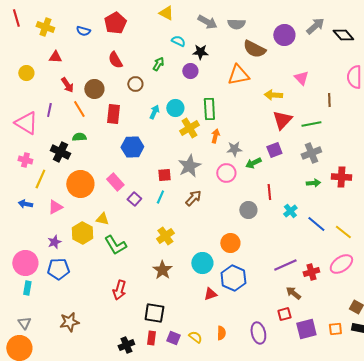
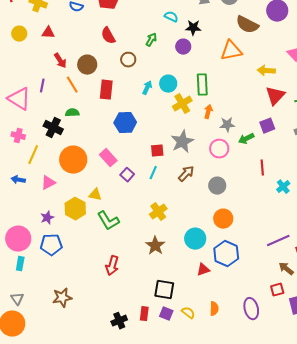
yellow circle: (26, 73) -> (19, 34), moved
gray circle: (248, 210) -> (217, 186), moved
black square: (154, 313) -> (164, 290), moved

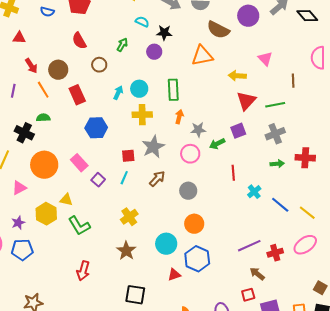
red rectangle: (106, 90) -> (77, 95), turned -30
yellow cross: (182, 104) -> (142, 115), moved, turned 30

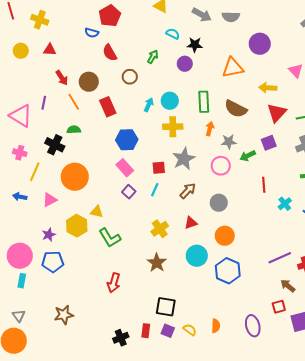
blue semicircle: (47, 12) -> (92, 33), moved
purple circle: (248, 16) -> (260, 44), moved
brown semicircle: (218, 30) -> (236, 109), moved
pink rectangle: (79, 163) -> (125, 168), moved
red triangle: (174, 275) -> (191, 223), moved

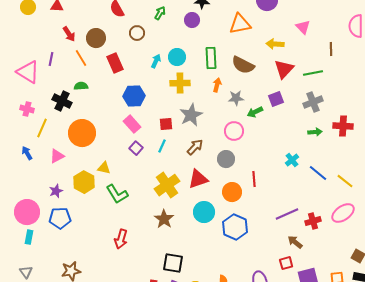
pink circle: (221, 166) -> (234, 131), moved
red line: (264, 185) -> (254, 179), moved
blue arrow: (20, 197) -> (27, 153), turned 48
red triangle: (191, 223) -> (198, 179), size x1.5
yellow cross: (160, 229) -> (167, 185), size x1.4

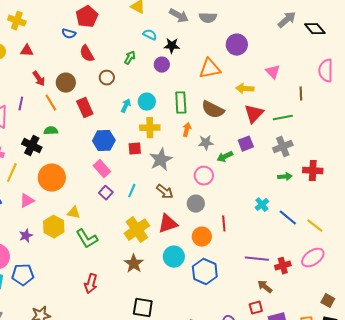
red square: (166, 124) -> (135, 149), moved
brown arrow: (195, 147) -> (165, 192), turned 84
purple line: (287, 214) -> (257, 259), turned 30
blue pentagon: (60, 218) -> (23, 275), moved

